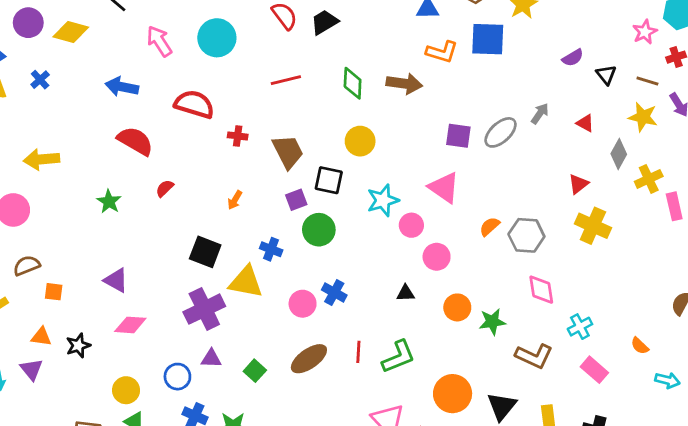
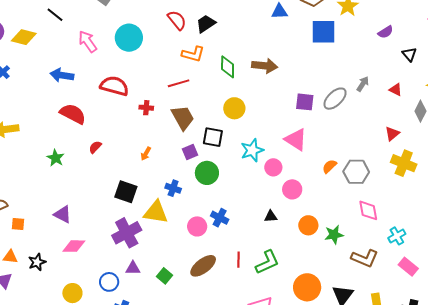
orange L-shape: (442, 52) -> (193, 54), moved
purple semicircle: (573, 58) -> (386, 32), moved
red line: (286, 80) -> (179, 83), moved

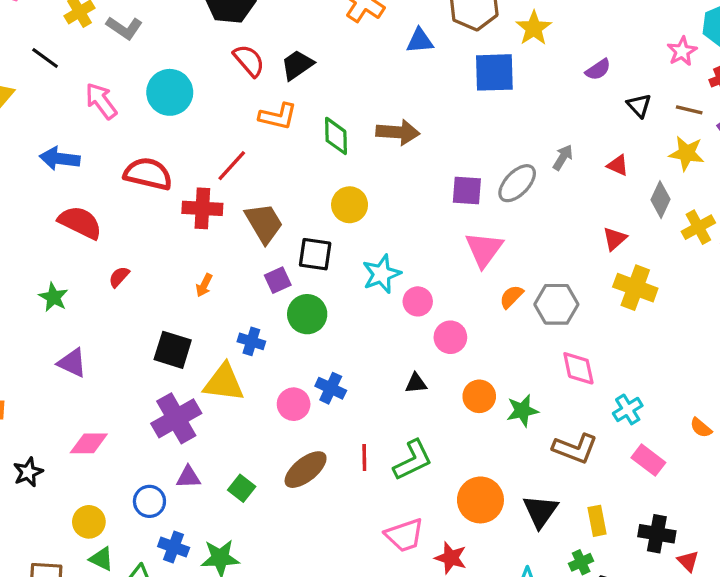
red line: (179, 83) -> (232, 166), moved, turned -30
red cross: (146, 108) -> (202, 208), size x1.6
pink triangle: (296, 140) -> (484, 249), moved, turned 35
purple triangle: (63, 214) -> (72, 363), moved

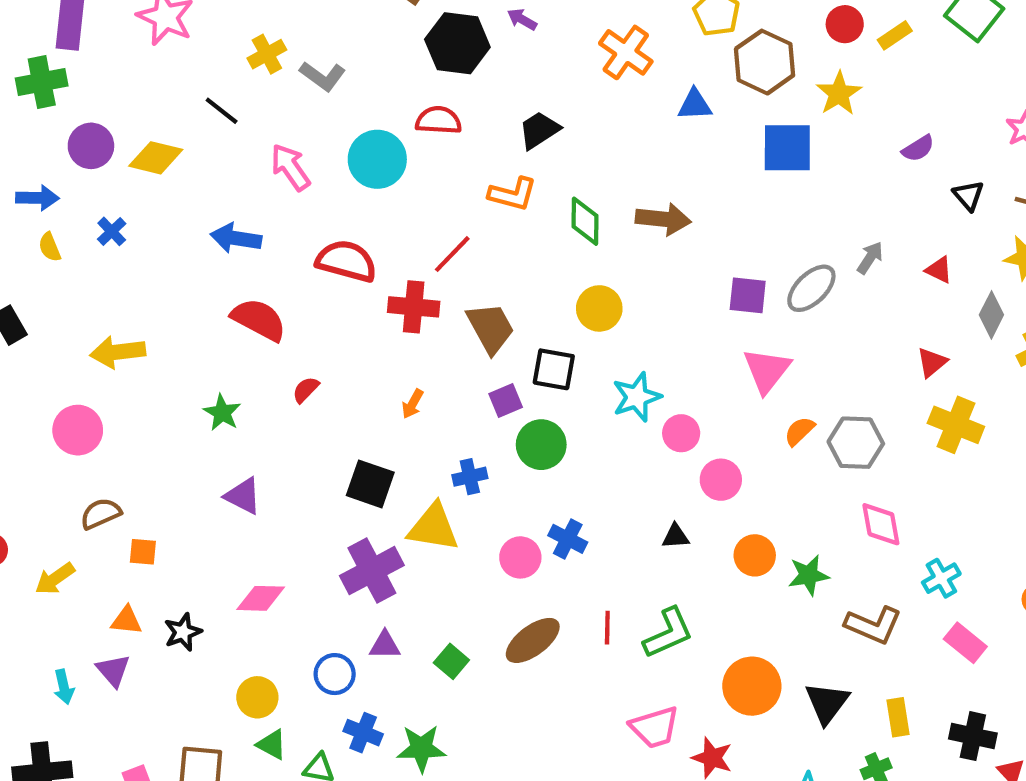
red semicircle: (249, 61) -> (438, 120), moved, turned -48
blue cross: (251, 341) -> (470, 477), turned -32

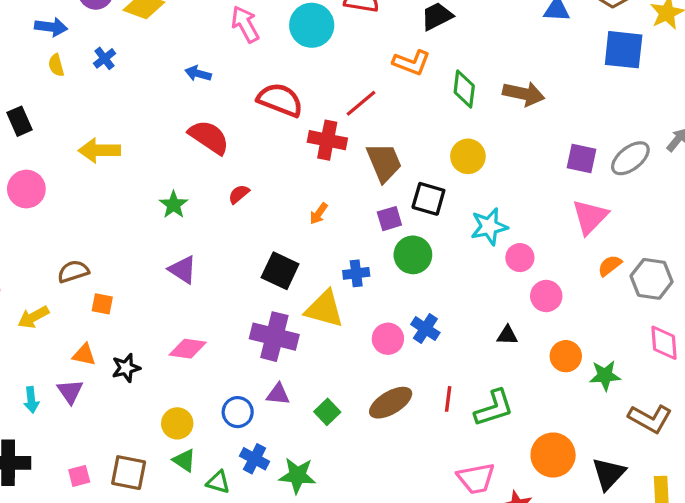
blue arrow: (236, 238) -> (198, 74), size x0.7
pink circle: (78, 430) -> (26, 189), moved
purple cross: (372, 571) -> (274, 337), turned 36

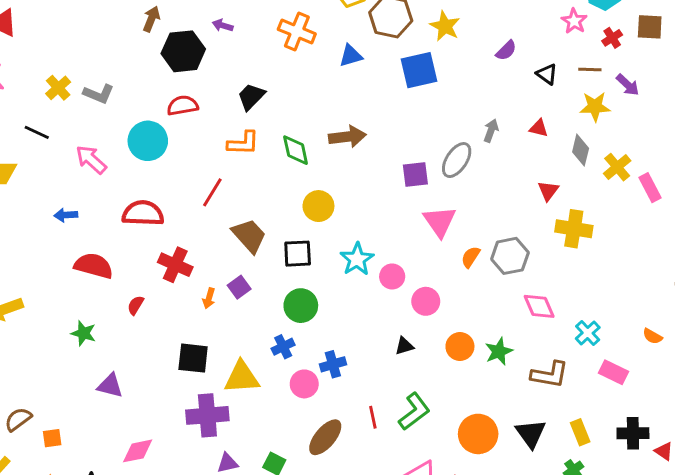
red cross: (327, 140) -> (175, 265), moved, turned 32
purple square: (389, 219) -> (239, 287), moved
blue cross: (356, 273) -> (283, 347), moved
blue cross: (425, 329) -> (333, 364), turned -30

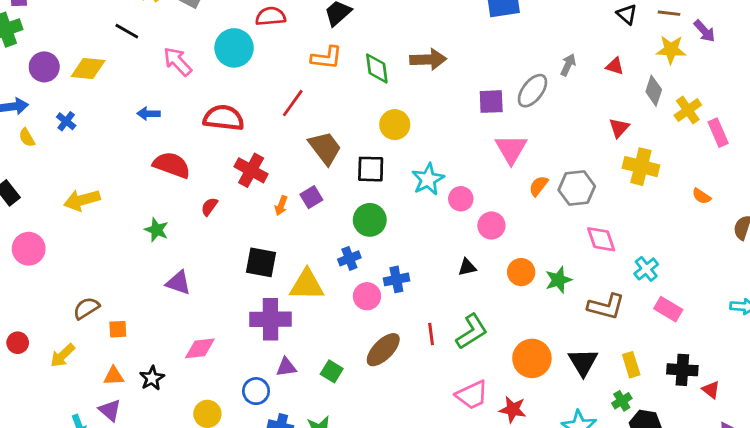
orange semicircle: (653, 336) -> (701, 196), moved

